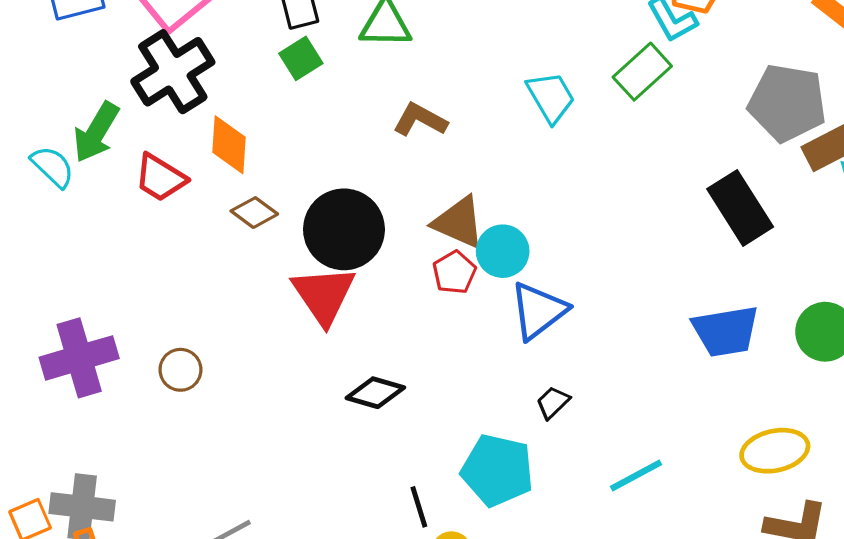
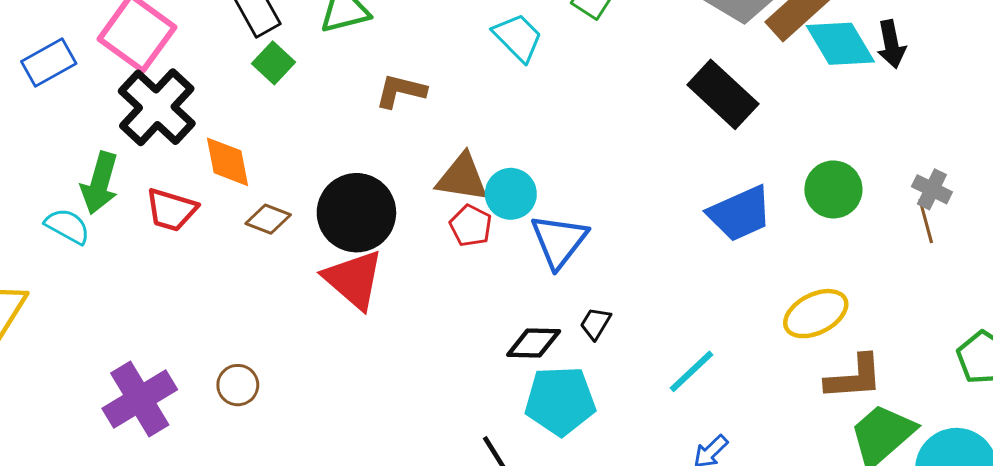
black diamond: (375, 393) -> (534, 343), moved

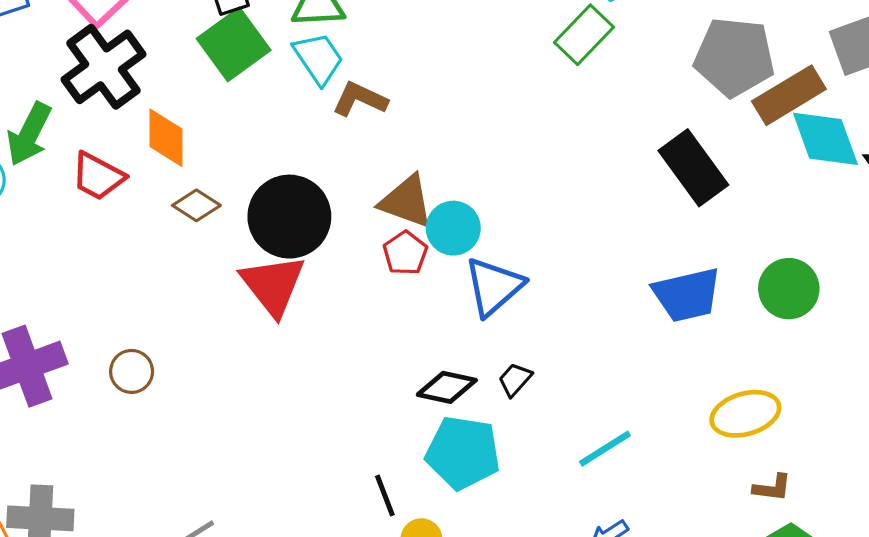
cyan trapezoid: (518, 37) -> (318, 58), moved
green square: (274, 63) -> (234, 44), size x1.6
brown L-shape: (854, 377) -> (772, 488), size x0.6

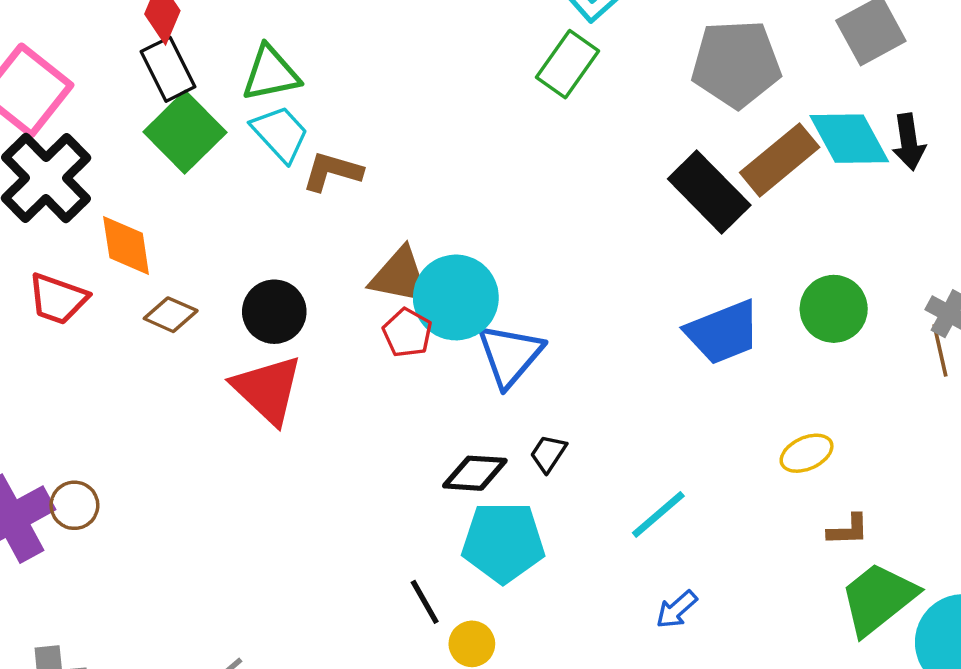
brown rectangle: (789, 95) -> (780, 160), moved
black circle: (289, 217) -> (274, 312), size x0.7
cyan circle: (453, 228) -> (456, 297), size x1.4
brown circle: (132, 371) -> (74, 505), moved
yellow ellipse: (745, 414) -> (807, 453), size x0.7

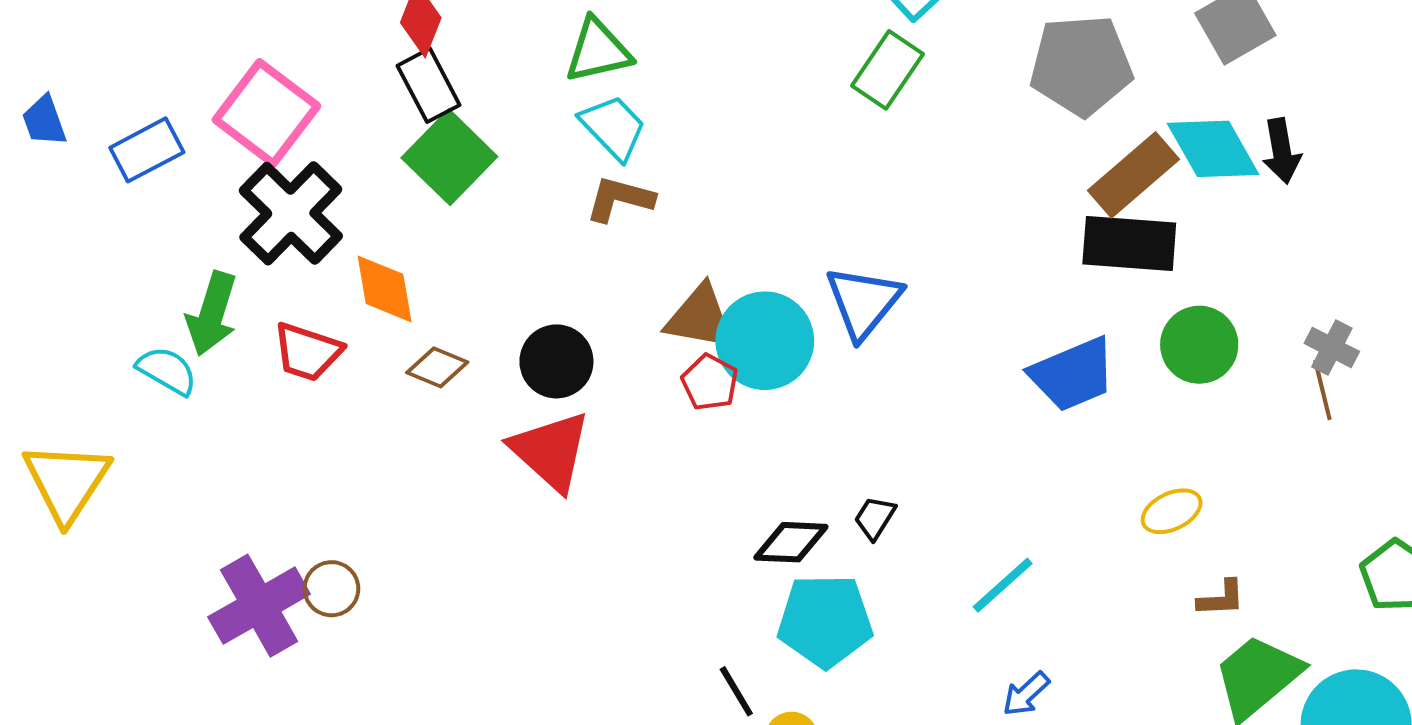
green triangle: (271, 73) -> (598, 51), moved
cyan trapezoid: (280, 134) -> (613, 127), moved
black rectangle: (709, 192) -> (1129, 244), moved, turned -40
blue triangle: (510, 355) -> (863, 302), moved

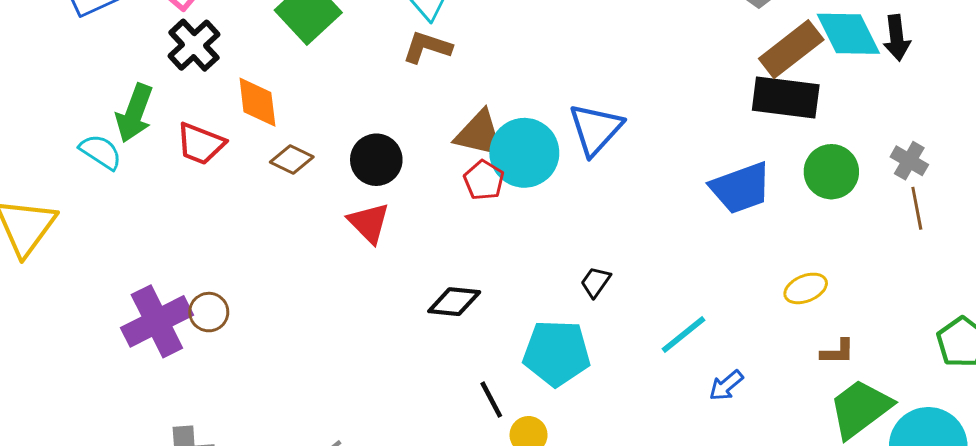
black cross: (291, 213) -> (194, 45), size x0.7
gray cross: (1332, 347) -> (909, 161), moved
red triangle: (551, 451) -> (369, 223), size x0.7
black diamond: (791, 542) -> (454, 302), moved
blue arrow: (1026, 694) -> (726, 385), moved

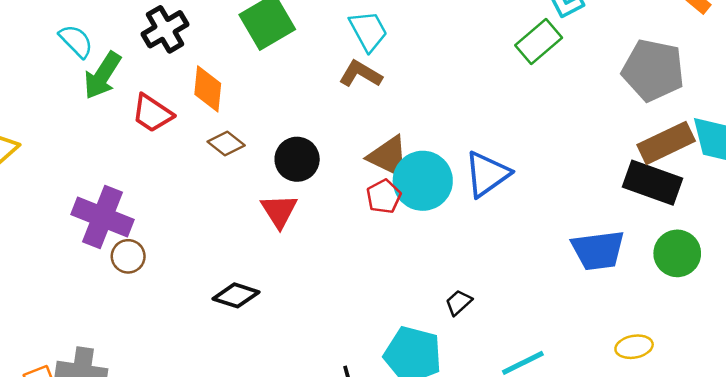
cyan semicircle: (101, 152) -> (76, 41), moved
black diamond: (454, 302) -> (236, 295), moved
purple cross: (157, 321) -> (102, 217), moved, turned 36

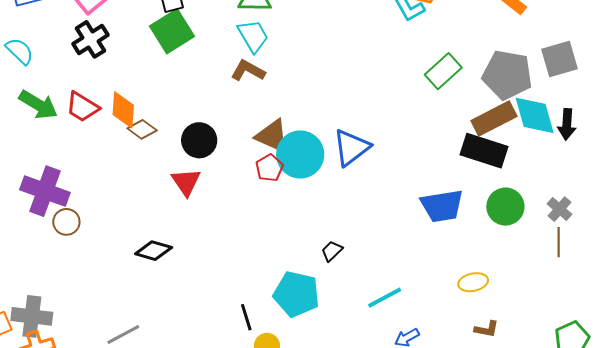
green rectangle: (539, 42) -> (443, 71), moved
gray pentagon: (653, 70) -> (507, 75), moved
green arrow: (102, 75) -> (38, 105), moved, turned -90
orange diamond: (208, 89) -> (123, 110), moved

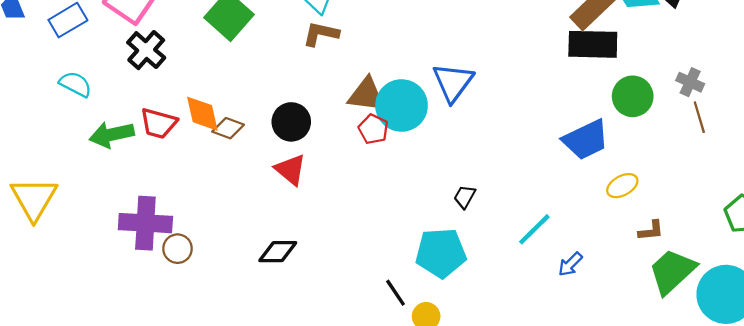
green arrow: (38, 105) -> (112, 135), turned 153
blue trapezoid: (442, 206) -> (586, 140), moved

